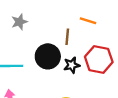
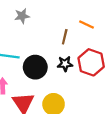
black circle: (48, 56) -> (35, 67), moved

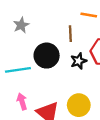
black circle: (35, 67) -> (47, 56), moved

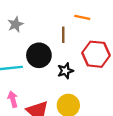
black star: (79, 61) -> (65, 71), moved

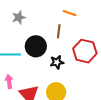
orange line: (82, 17) -> (70, 13), moved

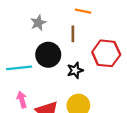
gray star: (19, 17) -> (38, 23), moved

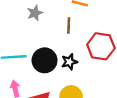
black circle: (48, 55) -> (45, 60), moved

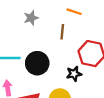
black star: (69, 62) -> (74, 74), moved

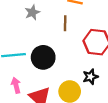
black star: (74, 74) -> (90, 77), moved

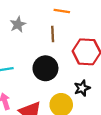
black circle: (43, 57) -> (45, 68), moved

